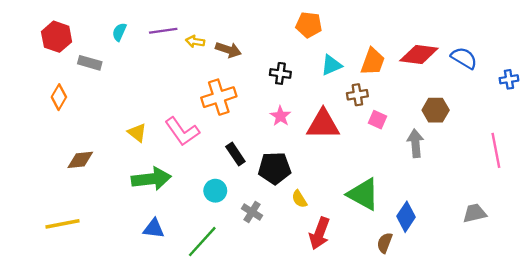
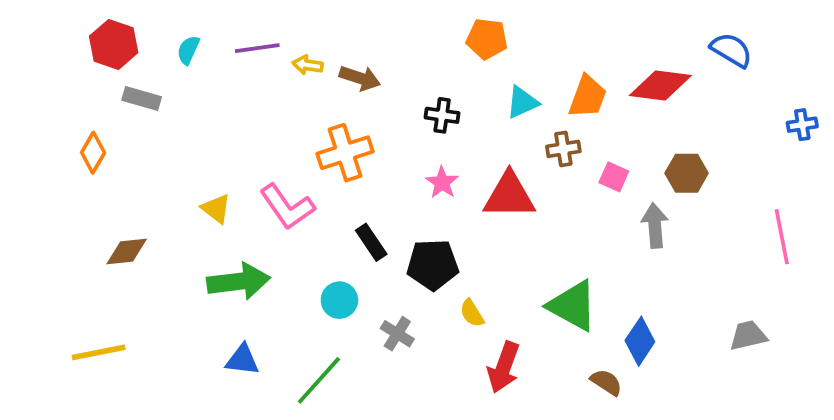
red hexagon: (57, 37) -> (114, 44), moved
blue semicircle: (464, 58) -> (731, 50), moved
pink square: (378, 120) -> (614, 177), moved
brown semicircle: (385, 243) -> (606, 382), turned 102

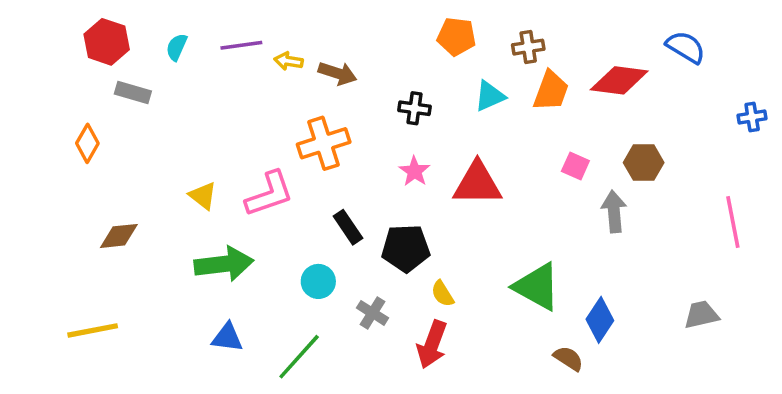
brown cross: (563, 149) -> (528, 47), moved
pink L-shape: (287, 207) -> (269, 194), turned -74
red arrow: (504, 367) -> (432, 344), moved

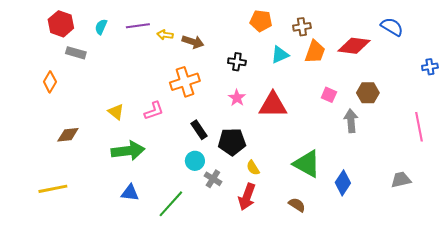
pink L-shape: (269, 194) -> (154, 111), size x0.7
cyan circle: (318, 281) -> (195, 161), moved
brown semicircle: (568, 358) -> (297, 205), moved

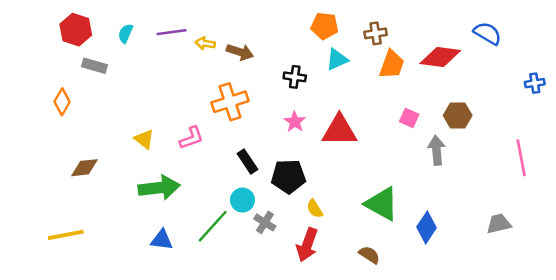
cyan triangle: (280, 55) -> (337, 59), moved
green line: (171, 204) -> (213, 226), moved

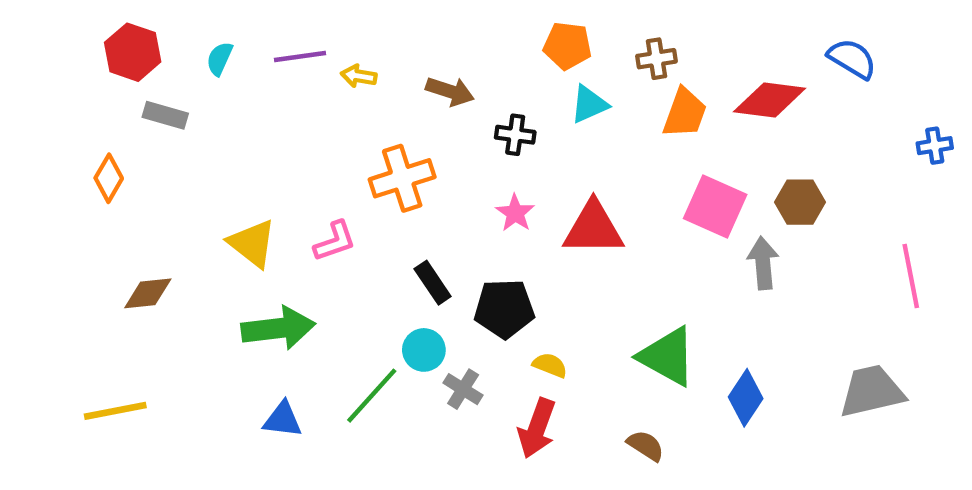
brown arrow: (240, 52) -> (450, 91), moved
pink square: (409, 118) -> (715, 206), size x1.8
yellow triangle: (144, 139) -> (252, 243), size x1.4
yellow semicircle: (315, 209) -> (550, 365), turned 144
gray trapezoid: (499, 224) -> (872, 391), size x1.5

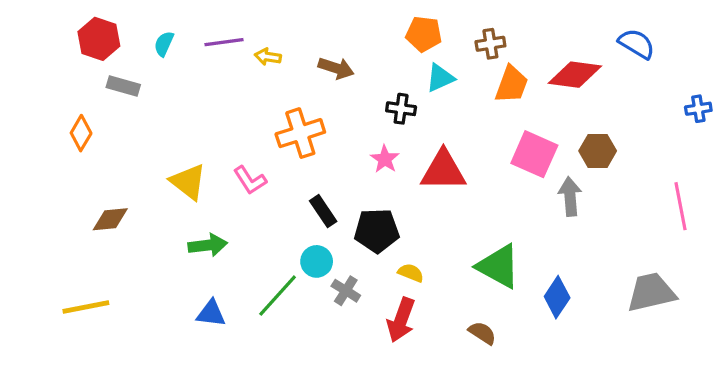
black cross: (515, 135) -> (401, 109), moved
pink L-shape: (335, 241) -> (250, 180), turned 76
green arrow: (278, 328) -> (208, 245), size x0.7

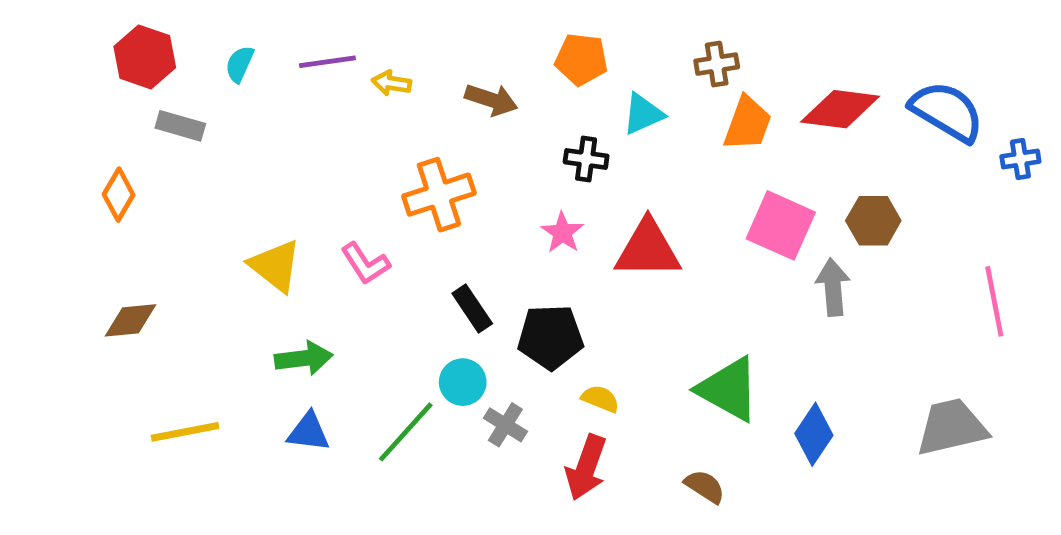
orange pentagon: (424, 34) -> (581, 59), moved
blue semicircle: (637, 44) -> (947, 112), moved, size x1.4
brown diamond: (110, 219) -> (130, 320), moved
yellow line: (86, 307) -> (185, 432), moved
blue triangle: (211, 313) -> (308, 432), moved

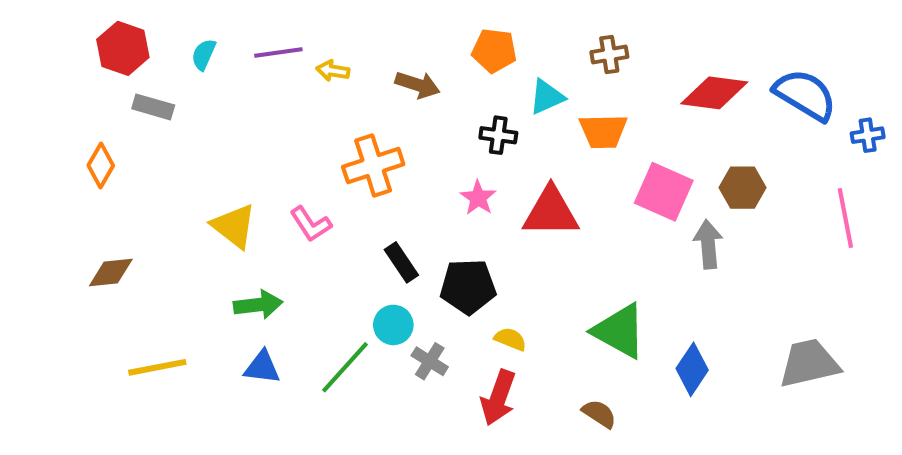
orange trapezoid: (747, 123) -> (603, 131), moved, turned 69
pink line: (994, 301) -> (845, 218), moved

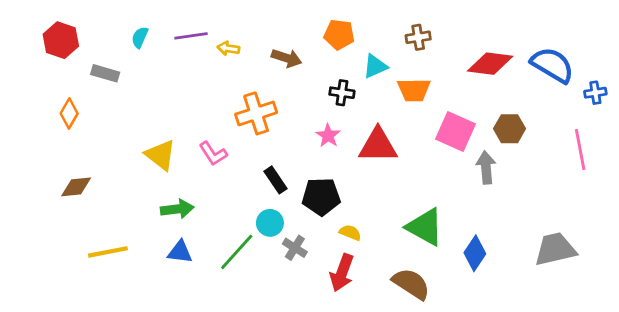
red hexagon: (123, 48) -> (61, 40), moved
brown semicircle: (599, 414) -> (411, 284), size x1.6

